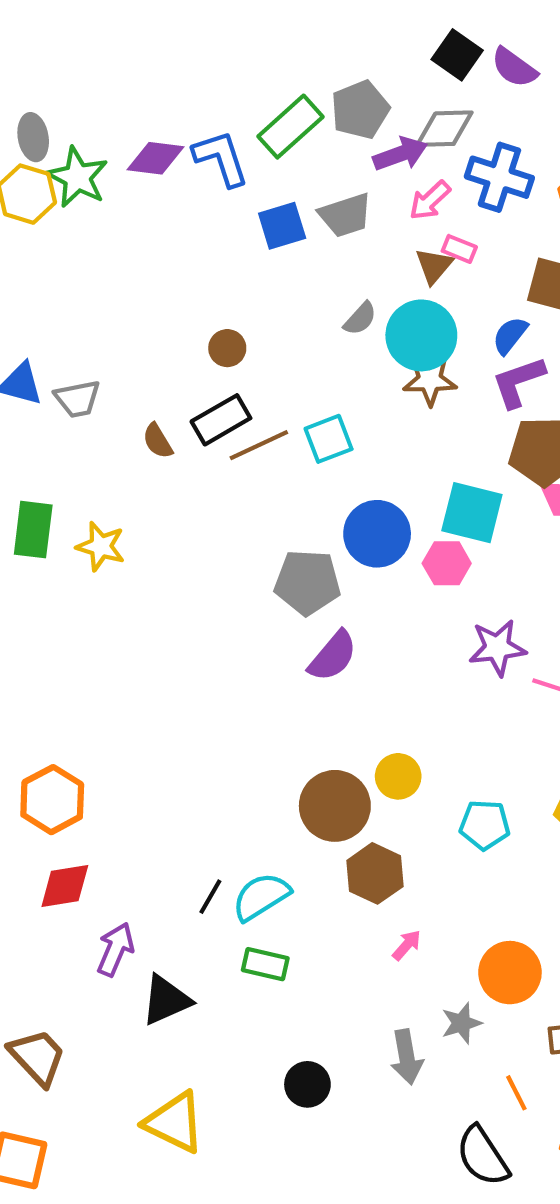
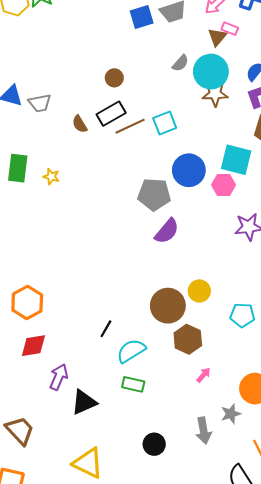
yellow star: (101, 546) -> (51, 177), size x0.7
black line: (210, 897) -> (106, 329), moved

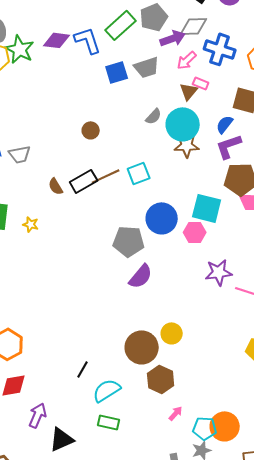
black rectangle: (111, 114) -> (84, 181), moved
brown semicircle: (80, 124) -> (56, 186), moved
cyan pentagon: (242, 315) -> (205, 428), moved

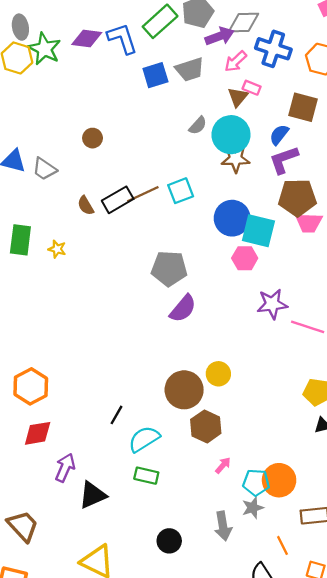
brown circle: (91, 130) -> (93, 138), moved
gray trapezoid: (20, 154) -> (44, 169), turned 45
blue circle: (162, 218) -> (232, 218), moved

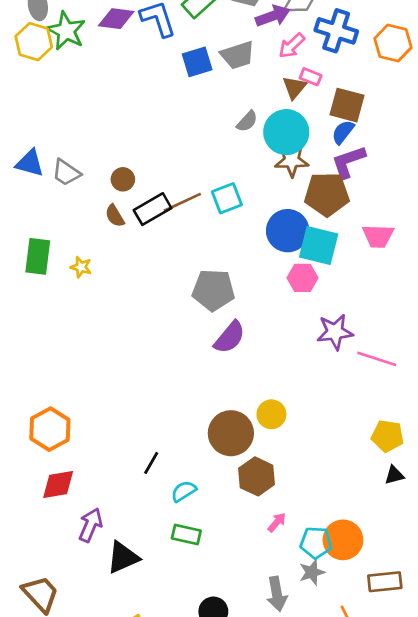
brown square: (303, 107) -> (347, 105), moved
brown circle: (93, 138) -> (123, 179), moved
brown pentagon: (297, 198) -> (327, 194), moved
cyan semicircle: (144, 439) -> (184, 491), size x0.7

